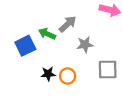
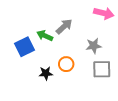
gray star: (85, 45) -> (94, 46), moved
orange circle: (68, 76) -> (66, 64), moved

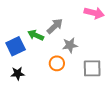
gray star: (94, 46) -> (70, 45), moved
black star: (46, 73) -> (18, 73), moved

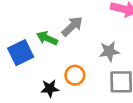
gray star: (70, 45) -> (109, 51), moved
black star: (18, 73) -> (50, 88), moved

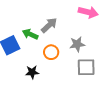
orange circle: (75, 75) -> (51, 52), moved

